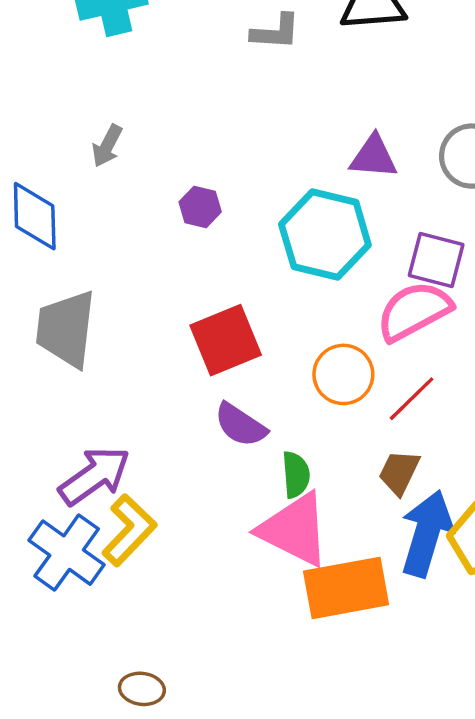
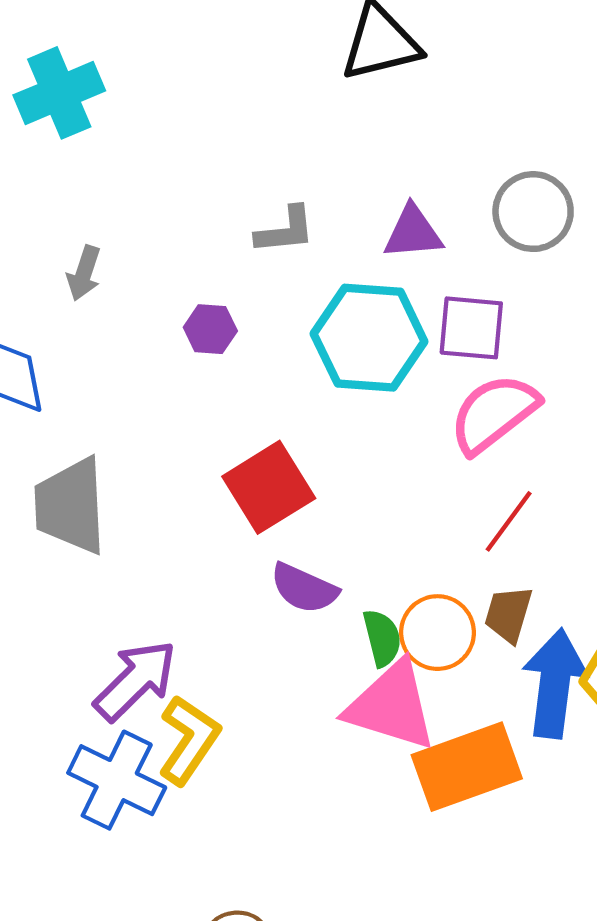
gray L-shape: (276, 32) -> (285, 230), moved
purple square: (436, 260) -> (471, 328), moved
orange circle: (343, 374) -> (437, 633), moved

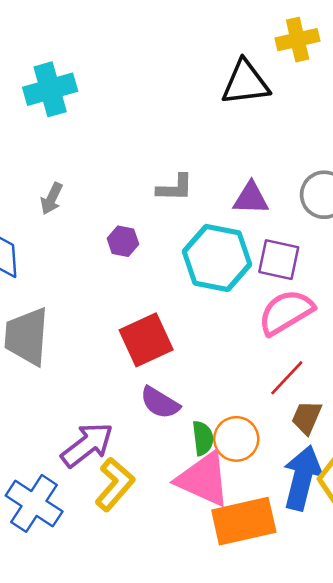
brown trapezoid: (508, 614) -> (307, 417), moved
purple arrow: (135, 680) -> (87, 445), moved
yellow L-shape: (189, 740) -> (115, 484), moved

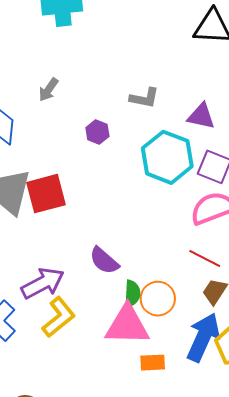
red square: (146, 340) -> (46, 194), moved
red line: (287, 378) -> (205, 259), turned 64
pink triangle: (203, 479) -> (127, 325), turned -33
orange rectangle: (244, 521) -> (153, 363), size x0.5

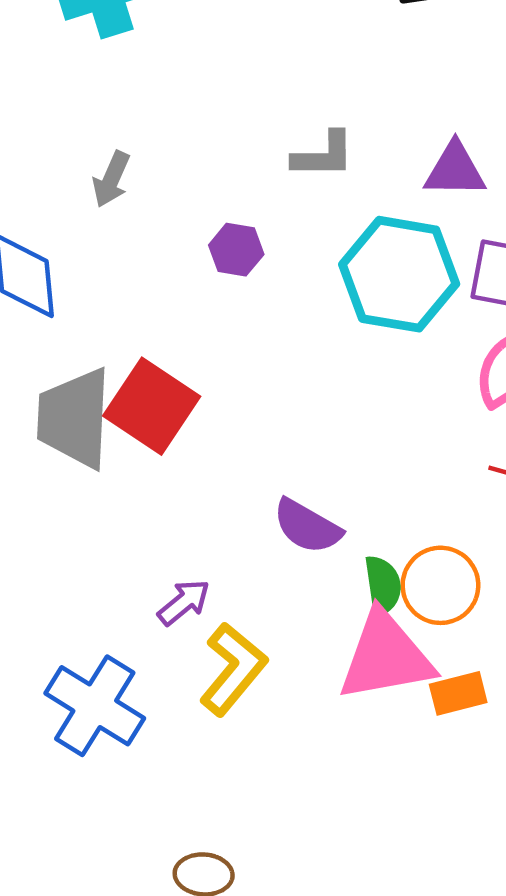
red square: (46, 194) -> (152, 406), turned -30
purple arrow: (43, 283) -> (184, 602), size x0.6
orange rectangle: (153, 363) -> (458, 693), moved

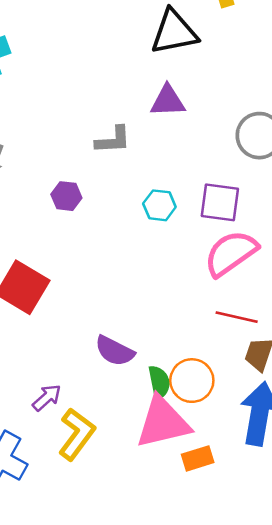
purple triangle: (455, 170) -> (168, 101), moved
cyan hexagon: (399, 274) -> (159, 205), size x0.5
orange rectangle: (458, 693) -> (198, 458), moved

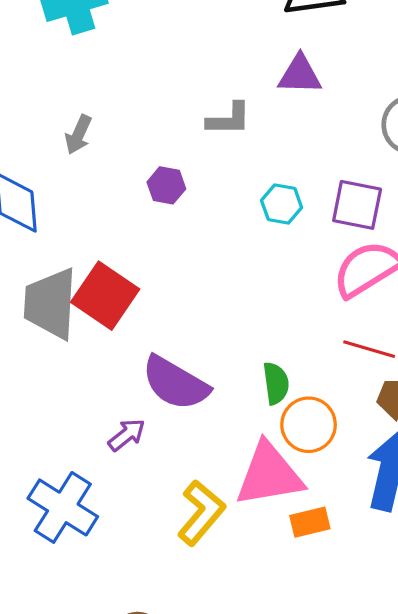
purple semicircle: (115, 351) -> (175, 383), moved, size x1.4
green semicircle: (159, 382) -> (276, 383), moved
yellow L-shape: (77, 434) -> (201, 513), moved

